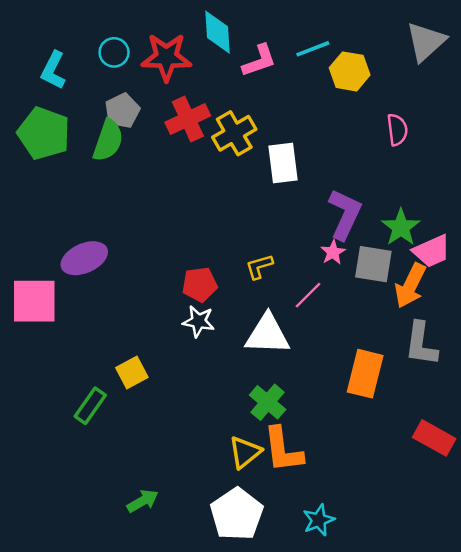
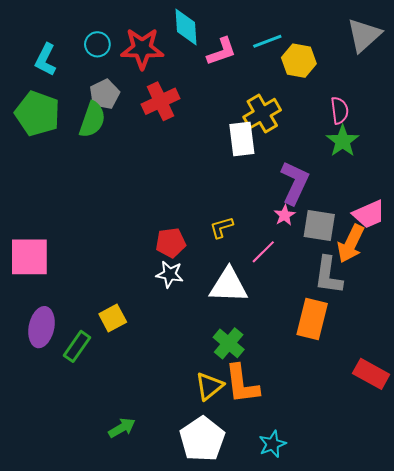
yellow cross: (234, 133) -> (262, 114), moved
green star: (401, 227) -> (343, 141), moved
purple ellipse: (84, 258) -> (41, 327), moved, turned -54
gray L-shape: (421, 344) -> (328, 275), moved

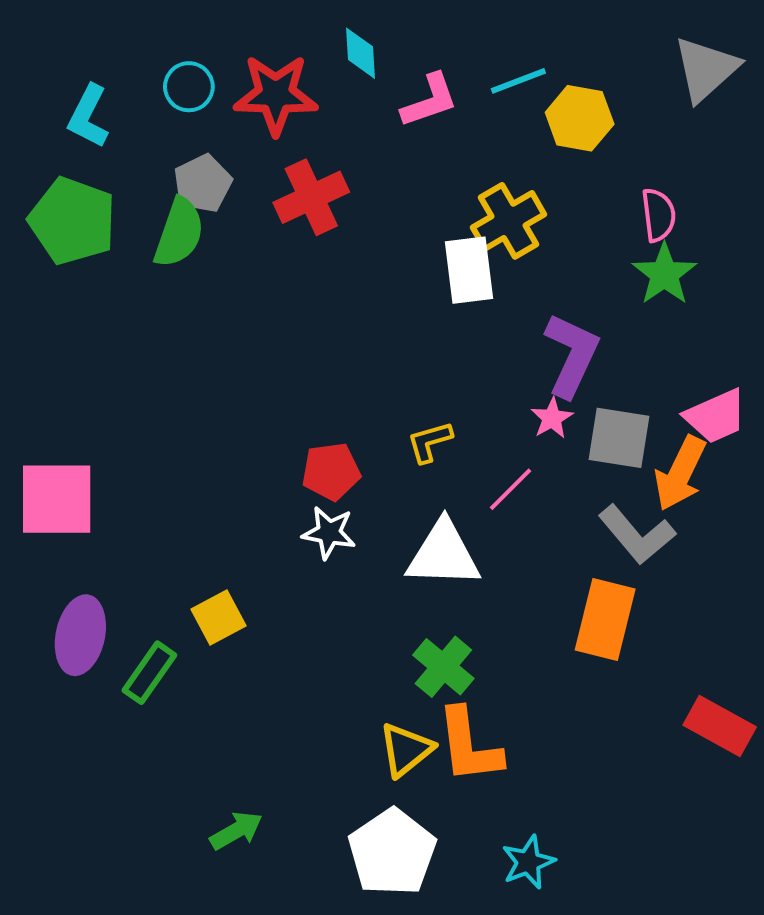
cyan diamond: (186, 27) -> (361, 53), size x0.7
gray L-shape: (328, 275) -> (637, 535), turned -48

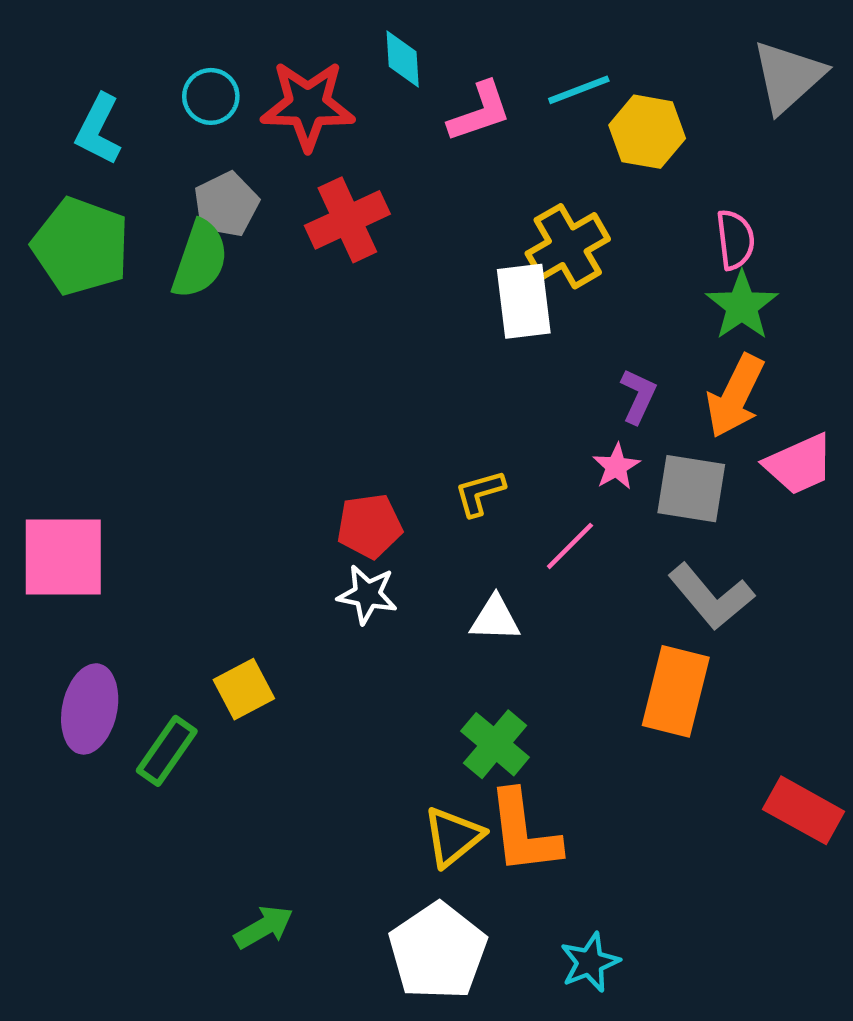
purple L-shape: (572, 355) -> (638, 396), size x0.6
orange arrow: (680, 473) -> (735, 396), moved
white triangle: (443, 554) -> (495, 619), size x0.6

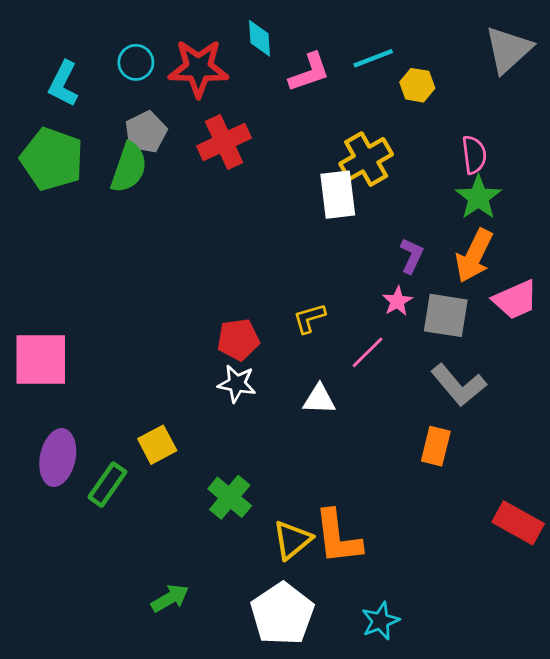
yellow hexagon: (647, 132) -> (417, 85), size x0.7
orange rectangle: (676, 691) -> (436, 446), size x0.7
green cross: (495, 744) -> (230, 497), moved

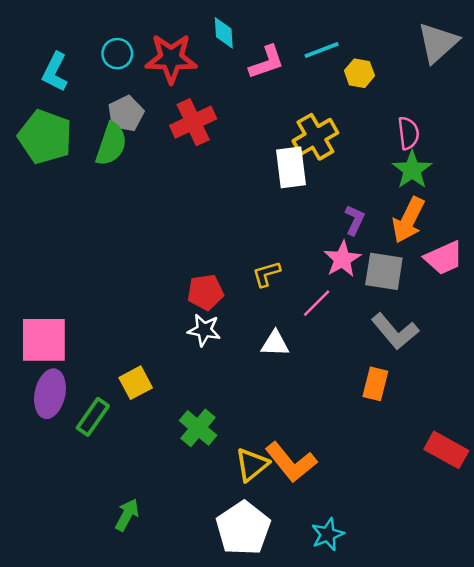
pink star: (397, 301) -> (342, 259), size x1.4
pink square: (41, 359) -> (44, 340), moved
orange L-shape: (338, 537) -> (291, 462), turned -32
green arrow: (170, 598) -> (127, 515), moved, turned -32

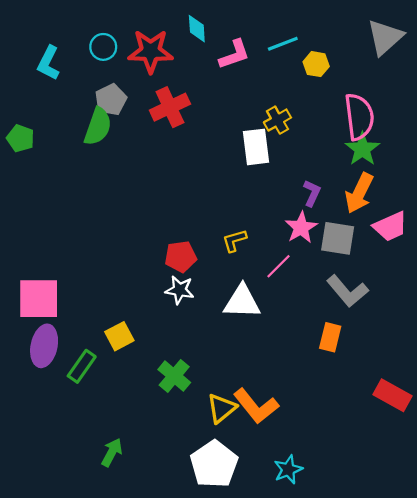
pink semicircle: (408, 133) -> (359, 117), size x1.6
green pentagon: (45, 137) -> (20, 138), moved, size x0.6
yellow cross: (315, 137) -> (277, 120), size x0.7
white triangle: (275, 344) -> (242, 302), size x1.5

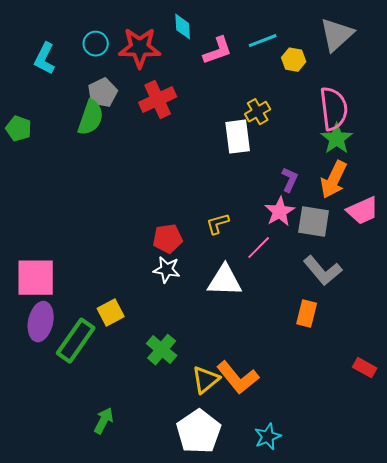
gray triangle: (385, 37) -> (337, 35), moved
green rectangle: (82, 366) -> (76, 341), size x1.4
red rectangle: (393, 395) -> (365, 368), size x0.7

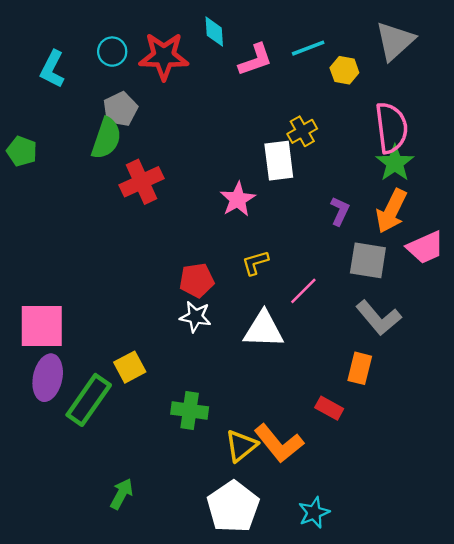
red cross: (158, 100) -> (142, 182), moved
pink star: (280, 212) -> (238, 199), moved
green cross: (162, 350) -> (190, 411), turned -32
red rectangle: (365, 368) -> (329, 408), moved

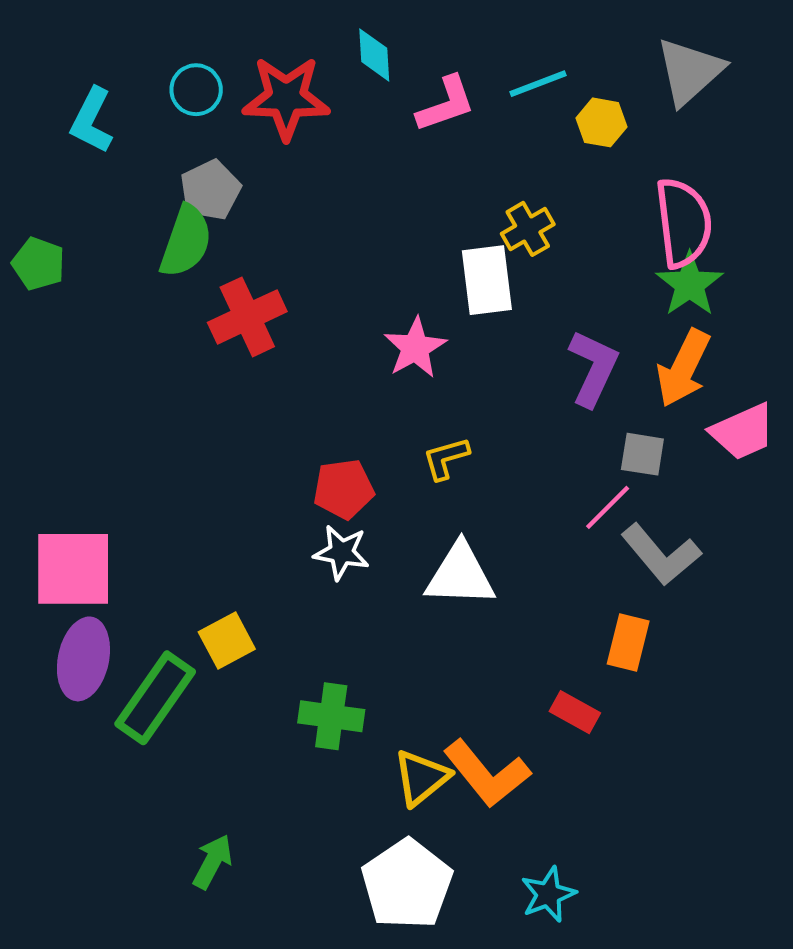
purple L-shape: (340, 211) -> (593, 368), size x1.5
gray square: (368, 260) -> (642, 454), size x0.7
pink line: (303, 291) -> (608, 507), moved

